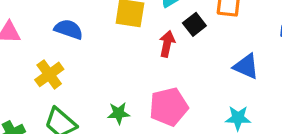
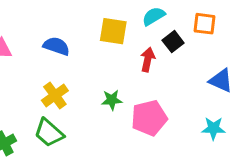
yellow cross: (49, 74) -> (55, 95), moved
green star: (119, 113) -> (112, 100), moved

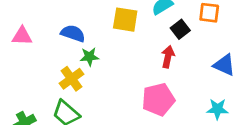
red arrow: (148, 60) -> (168, 57), moved
green star: (112, 100) -> (89, 57), moved

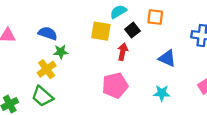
yellow square: (125, 20) -> (101, 31), moved

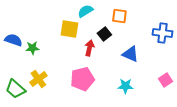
black square: (132, 30) -> (104, 34), moved
blue semicircle: (48, 33) -> (13, 40), moved
yellow cross: (47, 69) -> (38, 79), moved

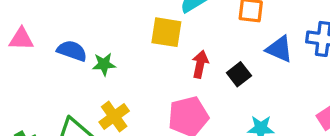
black square: (104, 34) -> (239, 74), moved
blue triangle: (130, 54) -> (279, 49), moved

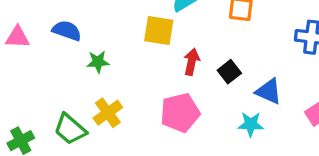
blue triangle: (279, 49) -> (269, 91), moved
blue semicircle: (72, 51) -> (67, 31), moved

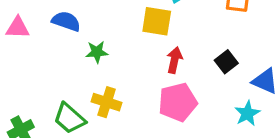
red arrow: (192, 62) -> (174, 60), moved
yellow cross: (108, 113) -> (107, 102), turned -36
cyan star: (251, 124) -> (247, 113), turned -30

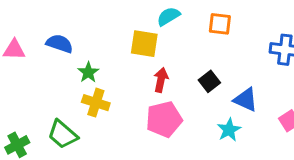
green star: (97, 52) -> (88, 72), turned -30
yellow cross: (107, 102) -> (96, 103), moved

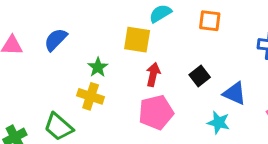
blue semicircle: (60, 44) -> (56, 40), turned -65
green star: (88, 72) -> (98, 67), moved
cyan star: (229, 130) -> (219, 123), turned -30

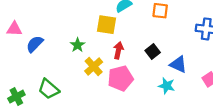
blue semicircle: (56, 40) -> (35, 44), moved
yellow cross: (91, 96) -> (94, 67), moved, turned 30

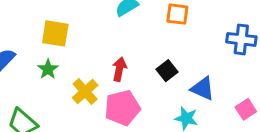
yellow square: (107, 25) -> (55, 33), moved
green star: (78, 45) -> (48, 69), moved

